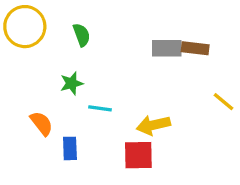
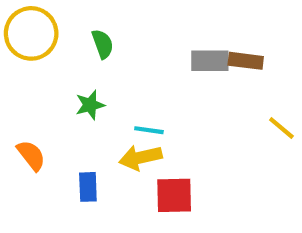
cyan line: (100, 108) -> (149, 130), moved
orange semicircle: (42, 123) -> (31, 155), moved
yellow arrow: (153, 125) -> (140, 158), moved

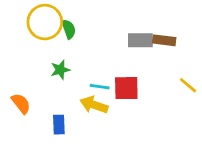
yellow circle: (31, 33) -> (45, 22), moved
yellow arrow: (140, 158) -> (94, 105), turned 32
red square: (174, 195) -> (126, 88), moved

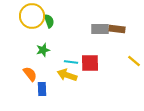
orange semicircle: (21, 103) -> (30, 74), moved

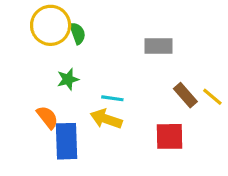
brown rectangle: (117, 29) -> (185, 95), moved, turned 42
red square: (90, 63) -> (170, 136), moved
blue rectangle: (42, 89) -> (66, 141), size x1.6

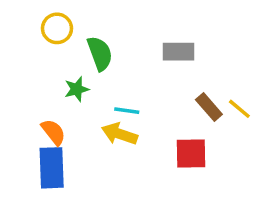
yellow circle: (51, 25) -> (57, 28), size x0.7
green semicircle: (78, 33) -> (100, 53), moved, size x1.4
blue rectangle: (66, 141) -> (52, 168), moved

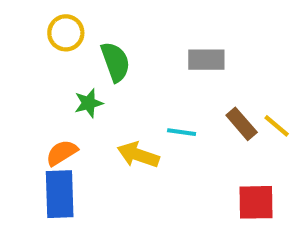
cyan line: (127, 111) -> (182, 132), moved
orange semicircle: (53, 132) -> (62, 153), turned -84
red square: (191, 154) -> (256, 202), moved

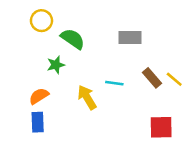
green semicircle: (115, 62) -> (73, 39), turned -35
yellow arrow: (138, 155) -> (87, 97), turned 40
blue rectangle: (60, 194) -> (38, 122), size x0.7

